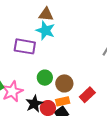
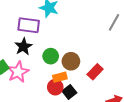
orange rectangle: (63, 101) -> (60, 77), moved
black star: (34, 104) -> (23, 47), moved

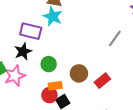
brown circle: (71, 61) -> (79, 73), moved
red rectangle: (95, 72) -> (102, 81), moved

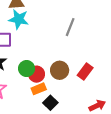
gray line: (115, 38) -> (70, 27), moved
red circle: (49, 95) -> (37, 74), moved

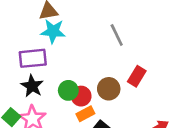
gray line: (70, 27) -> (117, 35), turned -42
red rectangle: (85, 72) -> (137, 76), moved

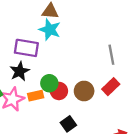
gray line: (117, 35) -> (111, 55), moved
orange rectangle: (85, 114) -> (36, 96), moved

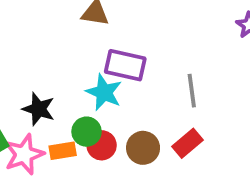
cyan star: (50, 30) -> (104, 92), moved
purple rectangle: (26, 48) -> (125, 65), moved
black star: (20, 71) -> (39, 109), turned -30

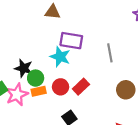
green circle: (87, 132) -> (36, 78), moved
red rectangle: (188, 143) -> (81, 87), moved
brown circle: (143, 148) -> (126, 90), moved

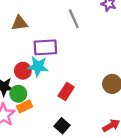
gray line: (110, 53) -> (74, 19), moved
red circle: (61, 87) -> (23, 71), moved

